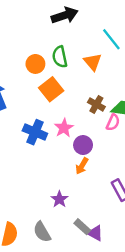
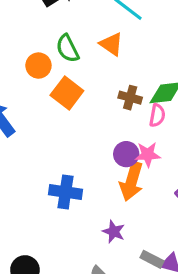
pink star: (64, 128) -> (148, 155), moved, turned -30
blue cross: (35, 132) -> (65, 192), moved
orange arrow: (82, 166) -> (132, 181), size x1.6

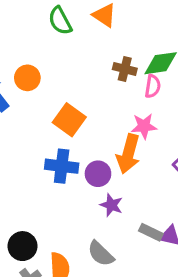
orange circle: (38, 66) -> (27, 78), moved
orange square: (67, 93) -> (69, 120), moved
purple circle: (126, 154) -> (98, 174), moved

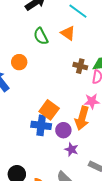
orange circle: (27, 78) -> (19, 62), moved
orange square: (69, 120) -> (49, 110), moved

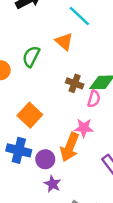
green semicircle: (41, 36) -> (31, 57), moved, turned 48
orange square: (49, 110) -> (30, 115), moved

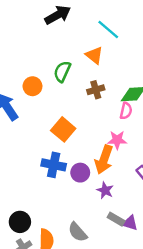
brown cross: (75, 83) -> (96, 90), moved, turned -35
purple star: (52, 184) -> (105, 190), moved

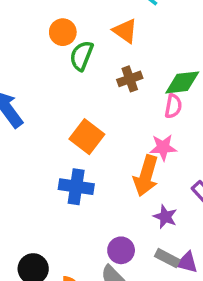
orange circle: (32, 86) -> (63, 32), moved
purple circle: (80, 173) -> (121, 250), moved
purple star: (105, 190) -> (165, 217), moved

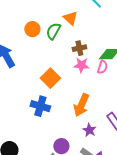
orange triangle: (125, 31) -> (70, 18), moved
orange circle: (63, 32) -> (32, 29), moved
pink star: (163, 147) -> (81, 65), moved

